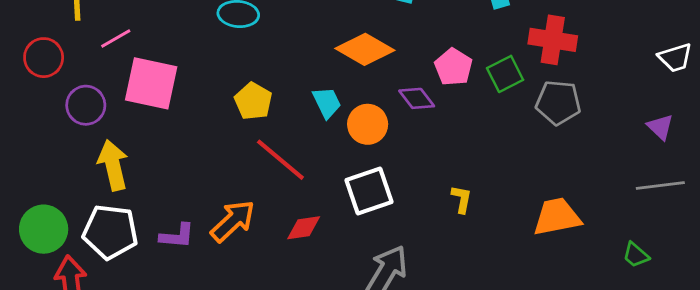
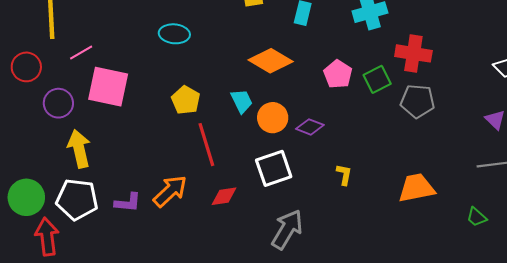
purple diamond: (417, 98) -> (310, 127), moved, turned -32
red line: (280, 160) -> (206, 145), turned 33

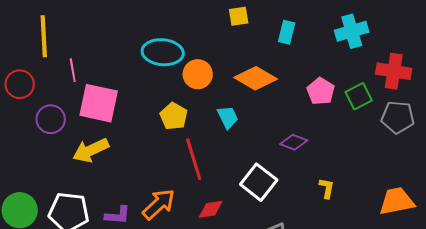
cyan ellipse: (174, 34) -> (163, 52), size x1.4
pink line: (81, 52) -> (73, 70), turned -70
orange circle: (273, 118) -> (198, 74), moved
yellow arrow: (79, 149) -> (91, 150), moved, turned -102
white square: (274, 168) -> (259, 182), turned -33

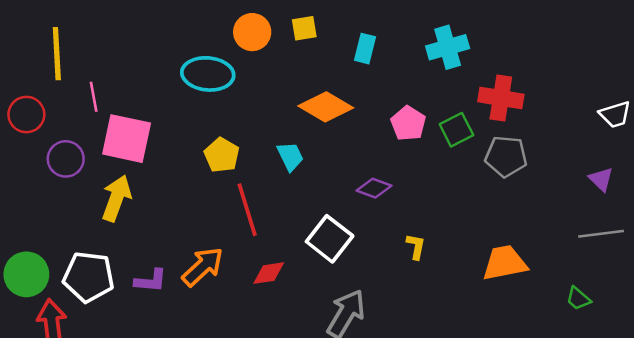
orange circle: (198, 74) -> (252, 32), moved
yellow arrow: (91, 150) -> (116, 198), turned 135

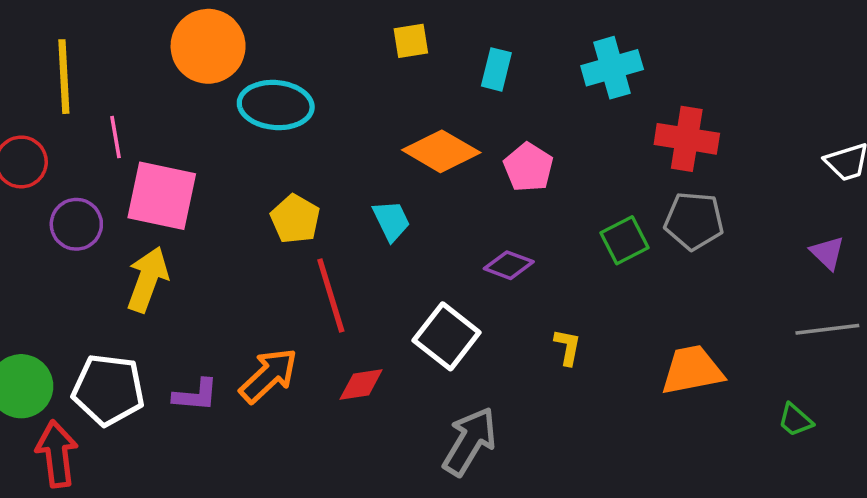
orange circle: (252, 32) -> (208, 46), moved, size x1.4
pink pentagon: (408, 123) -> (528, 167), moved
green square: (456, 130) -> (625, 240), moved

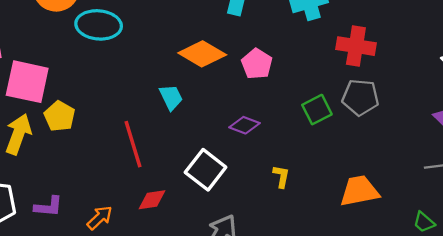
yellow pentagon: (295, 219) -> (60, 116), moved
orange arrow: (269, 376) -> (100, 218), moved, size x0.7

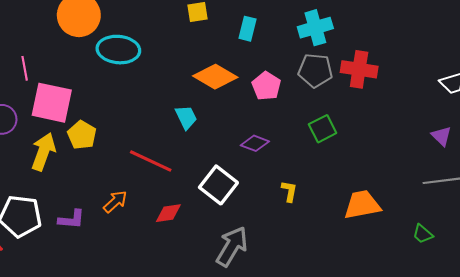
gray pentagon: (360, 97) -> (315, 70), moved
red line: (133, 144) -> (151, 161), turned -48
orange arrow: (100, 218) -> (115, 202), moved

